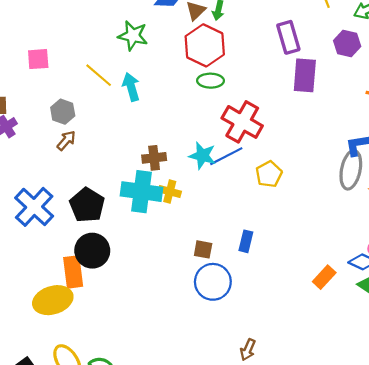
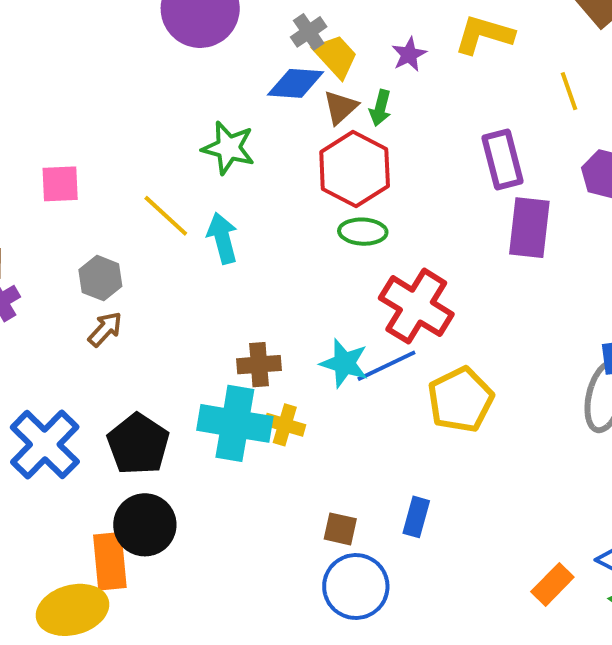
yellow pentagon: (269, 174) -> (460, 400), size x1.4

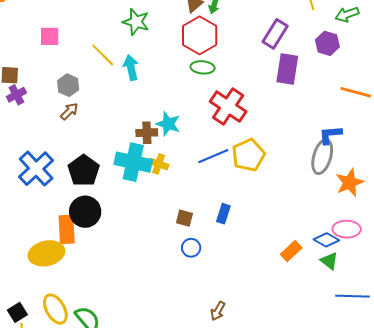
purple rectangle: (502, 160) -> (275, 34), turned 44
cyan star: (344, 363) -> (168, 124), moved
blue line: (386, 366) -> (213, 156), moved
blue circle: (356, 587) -> (191, 248), size x0.6

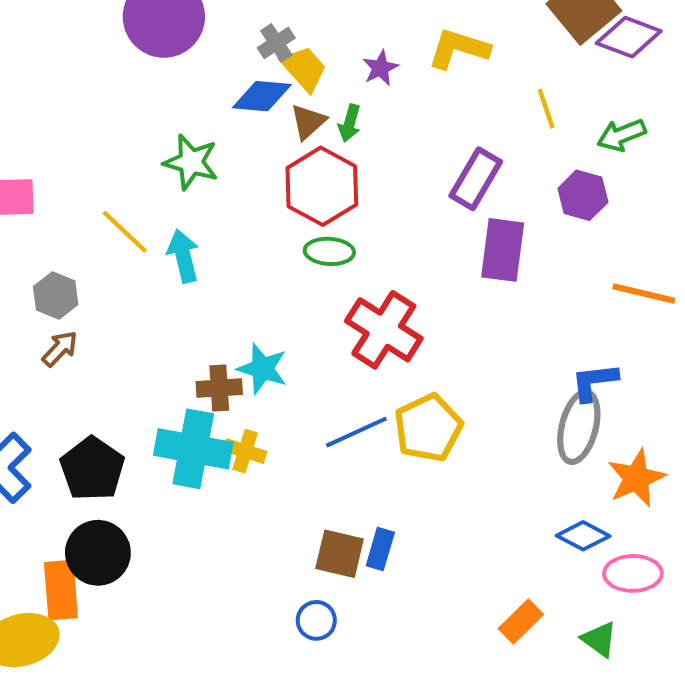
brown square: (184, 218) -> (340, 554), moved, size x1.4
blue diamond: (326, 240) -> (583, 536), moved

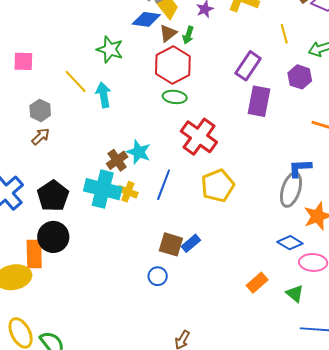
brown cross: (219, 388) -> (117, 160), turned -35
blue line: (356, 432) -> (164, 185), moved, turned -48
blue rectangle: (380, 549) -> (191, 243), turned 30

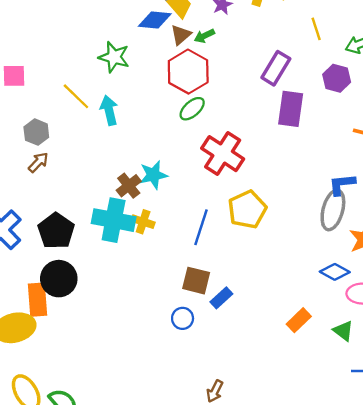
green arrow: (188, 35) -> (204, 36), turned 48
green ellipse: (175, 97) -> (192, 109), turned -45
cyan star: (139, 152) -> (153, 175), turned -30
blue line: (164, 185) -> (201, 227), moved
blue rectangle: (191, 243) -> (221, 298), moved

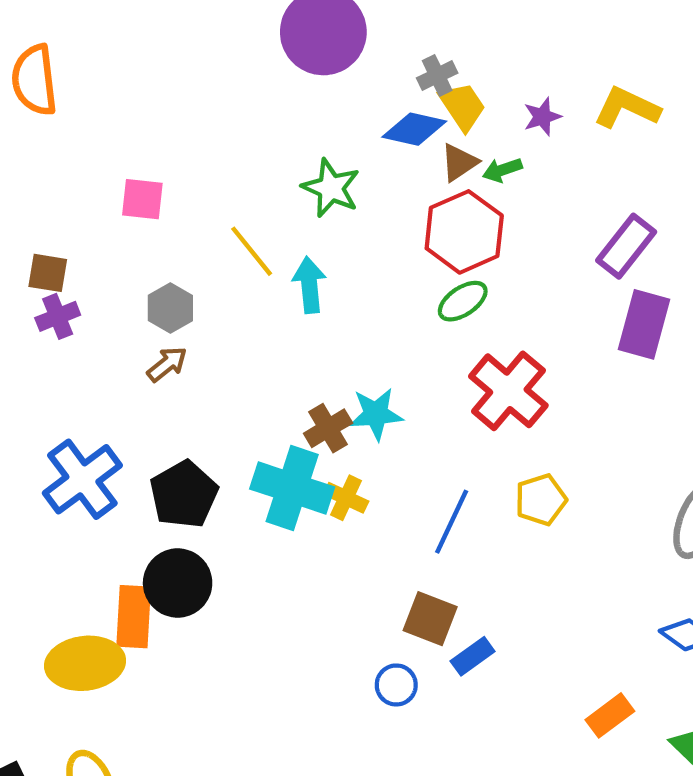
yellow pentagon: (247, 210) -> (541, 500), size x0.7

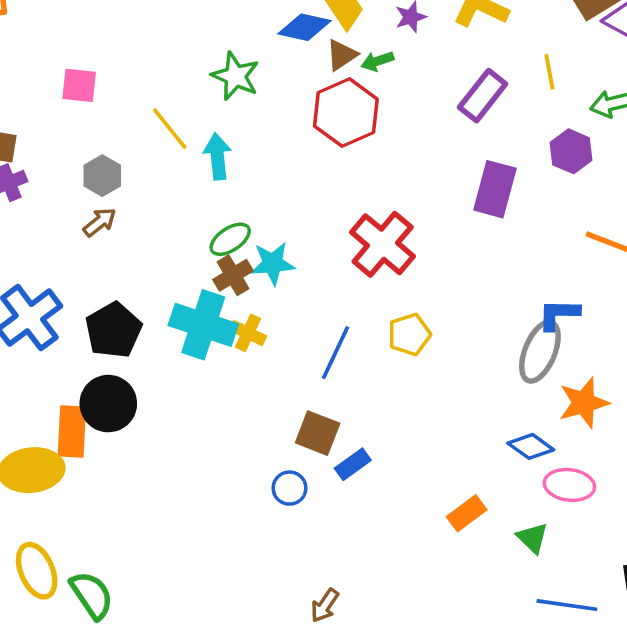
purple rectangle: (626, 246) -> (483, 96), moved
green ellipse: (463, 301) -> (230, 239), moved

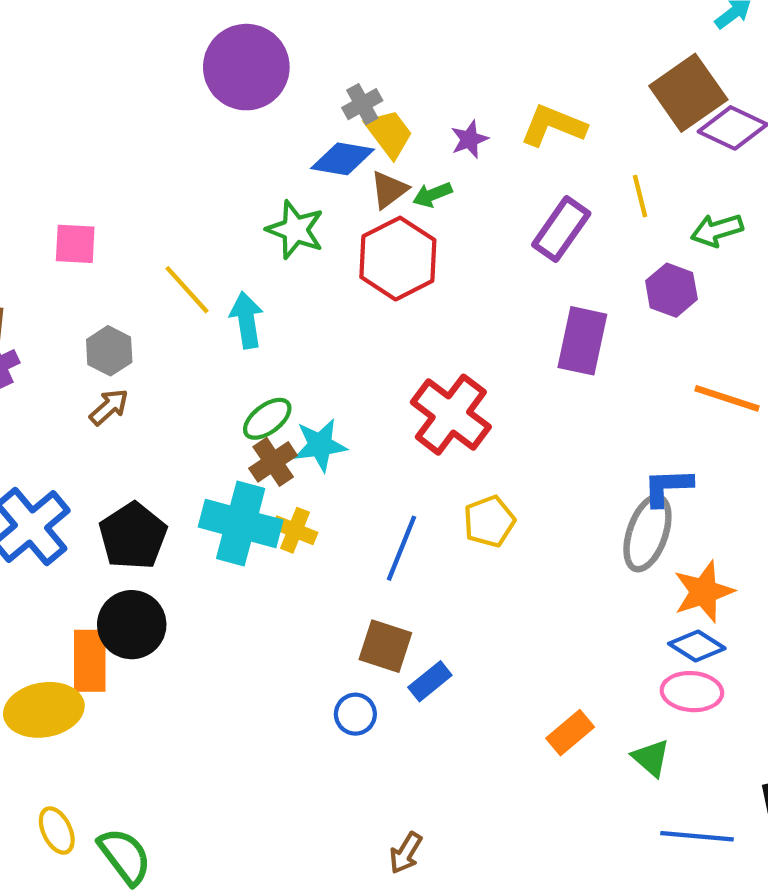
green star: (235, 76) -> (295, 230), moved
blue diamond: (531, 446) -> (697, 646), moved
yellow ellipse: (37, 571) -> (57, 831), size x0.7

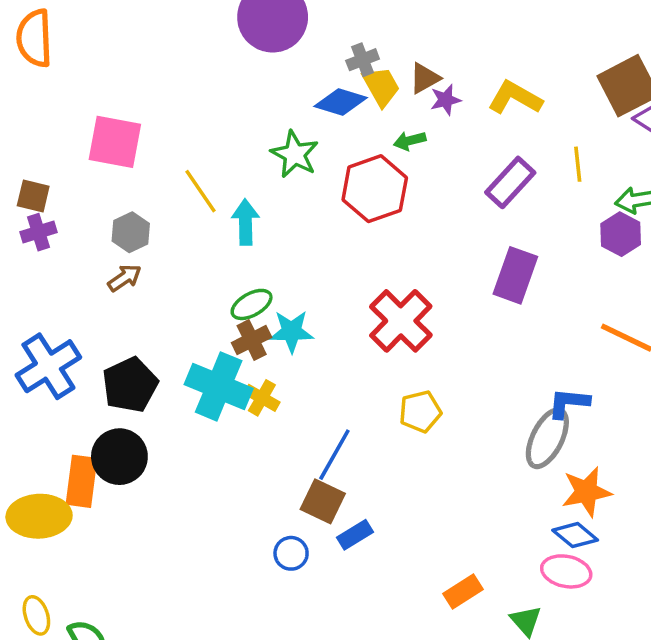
brown triangle: (389, 190) -> (425, 78), moved
pink square: (75, 244) -> (115, 142), size x1.5
purple hexagon: (671, 290) -> (621, 234), moved
blue line: (401, 548) -> (334, 455), moved

